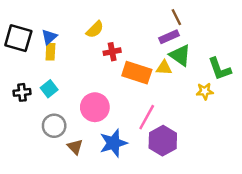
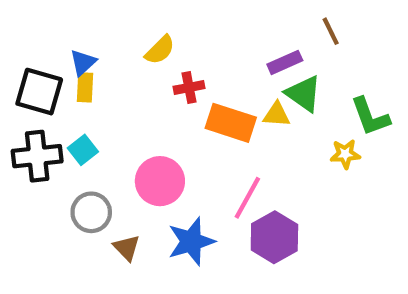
brown line: (176, 17) -> (331, 31), moved
black square: (18, 38) -> (39, 92), moved
black cross: (22, 92) -> (37, 156), size x1.6

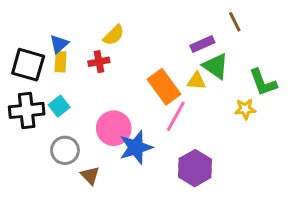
red cross: (189, 87) -> (99, 62), moved
orange rectangle: (231, 123) -> (164, 87), turned 36
pink line: (247, 198) -> (176, 116), moved
blue star: (191, 241) -> (136, 147), moved

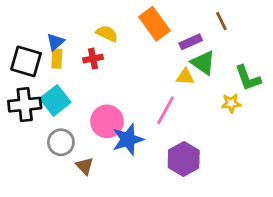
yellow semicircle: (114, 35) -> (107, 33), turned -110
orange rectangle: (164, 87) -> (154, 24), moved
cyan square: (59, 106) -> (55, 100), size x1.5

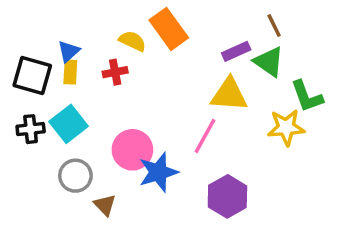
orange rectangle: (154, 24) -> (169, 29), moved
green triangle: (203, 63) -> (269, 62), moved
yellow triangle: (185, 77) -> (229, 95), size x1.6
yellow star: (231, 103) -> (286, 127), size x1.5
black cross: (25, 105) -> (31, 129), size x0.7

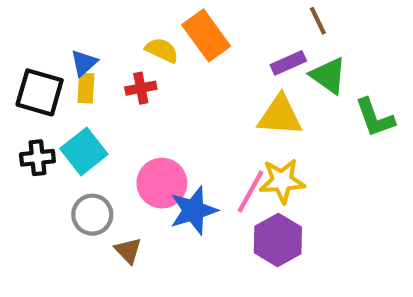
brown line: (274, 25) -> (318, 21), moved
yellow star: (286, 127) -> (282, 181), moved
pink line: (205, 136) -> (250, 191), moved

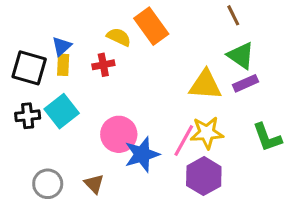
purple rectangle: (288, 63) -> (246, 83), moved
green L-shape: (375, 118) -> (267, 137), moved
gray circle: (92, 215) -> (48, 184), moved

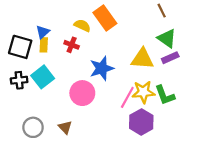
red cross: (103, 65) -> (72, 45), turned 32
green L-shape: (267, 137) -> (165, 95), moved
blue star: (142, 154) -> (102, 68), moved

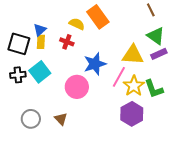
yellow star: (143, 92) -> (134, 86), turned -30
pink line: (127, 97) -> (119, 77), moved

